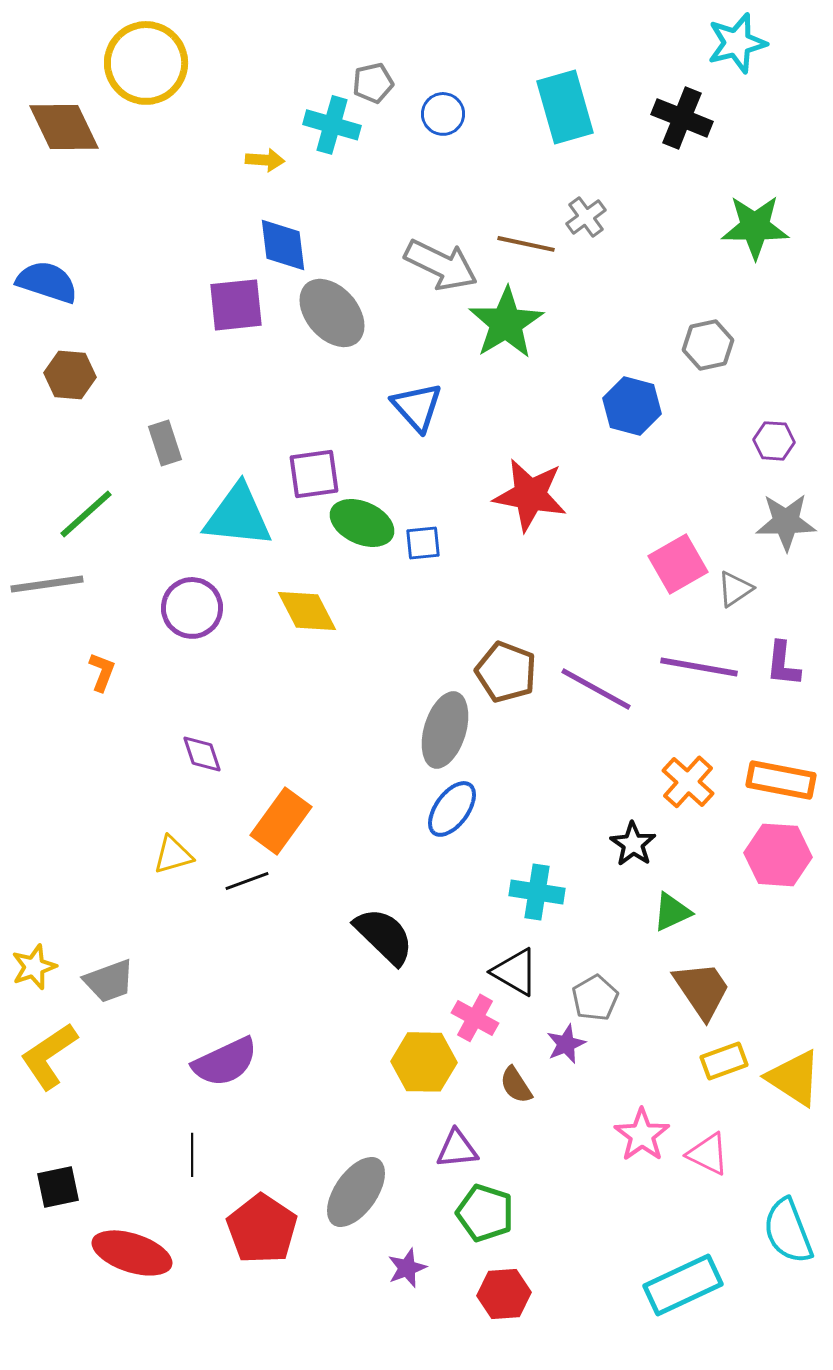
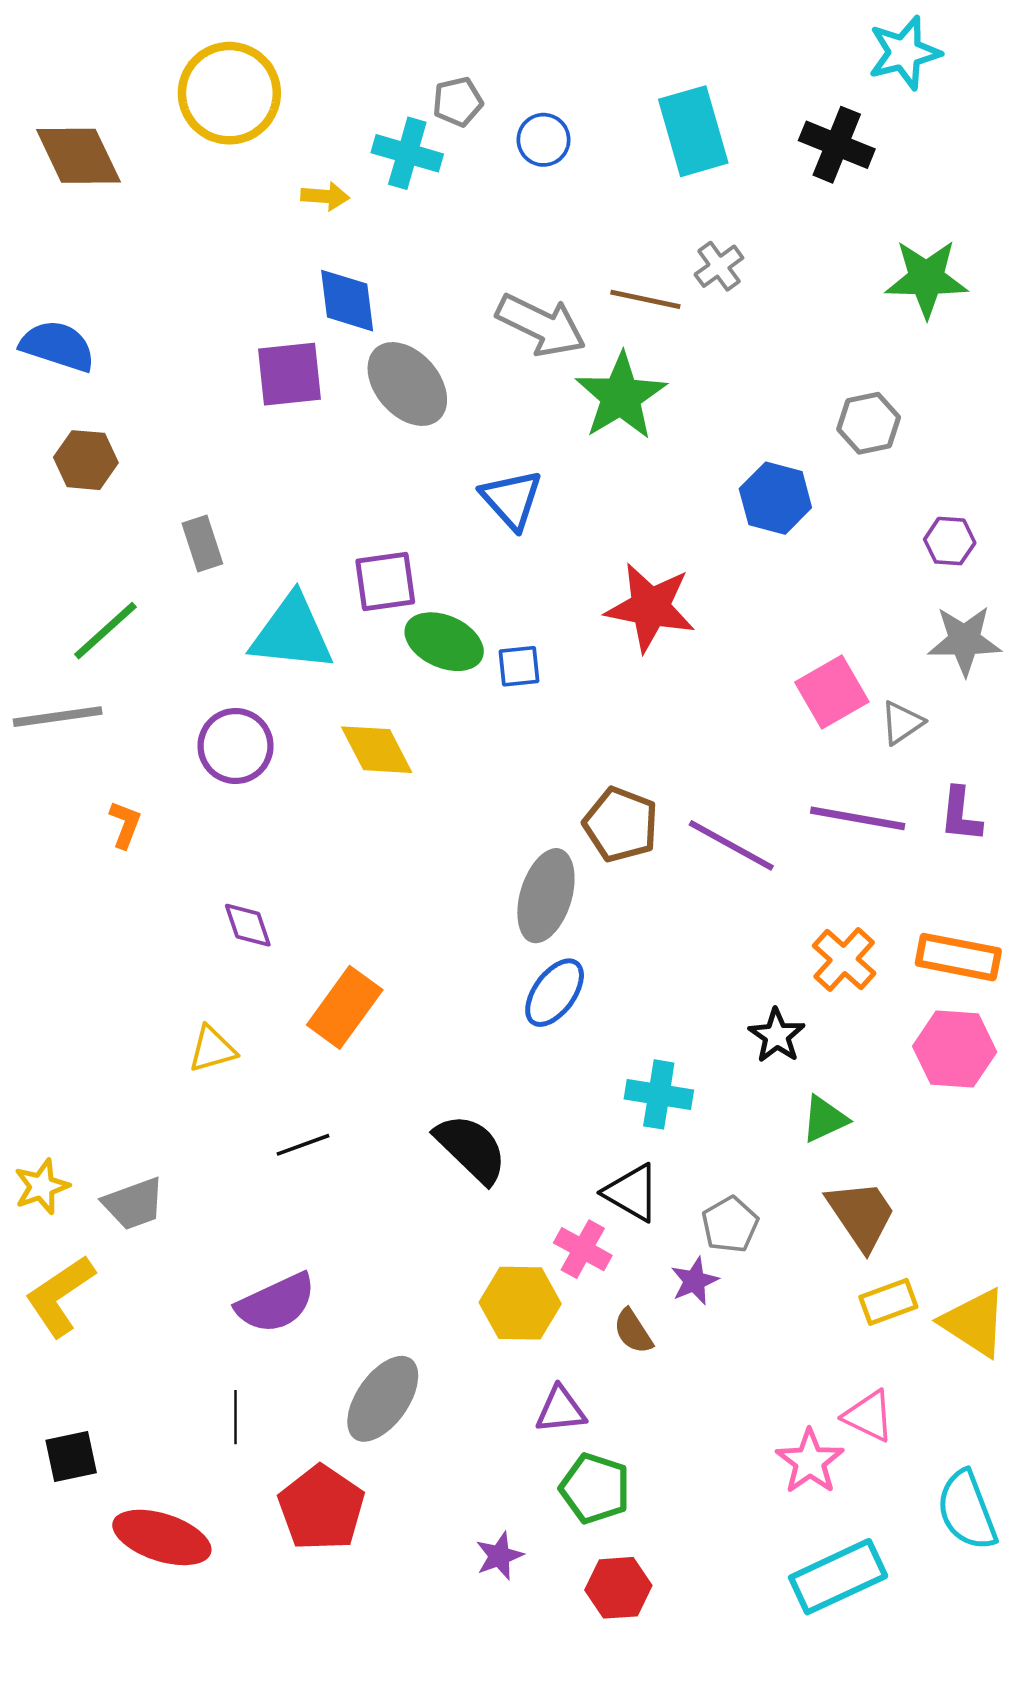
yellow circle: (146, 63) -> (229, 93), moved
black line: (247, 881) -> (303, 1145), moved
pink star: (642, 1135) -> (810, 1461), moved
gray ellipse: (356, 1192) -> (383, 1399), moved

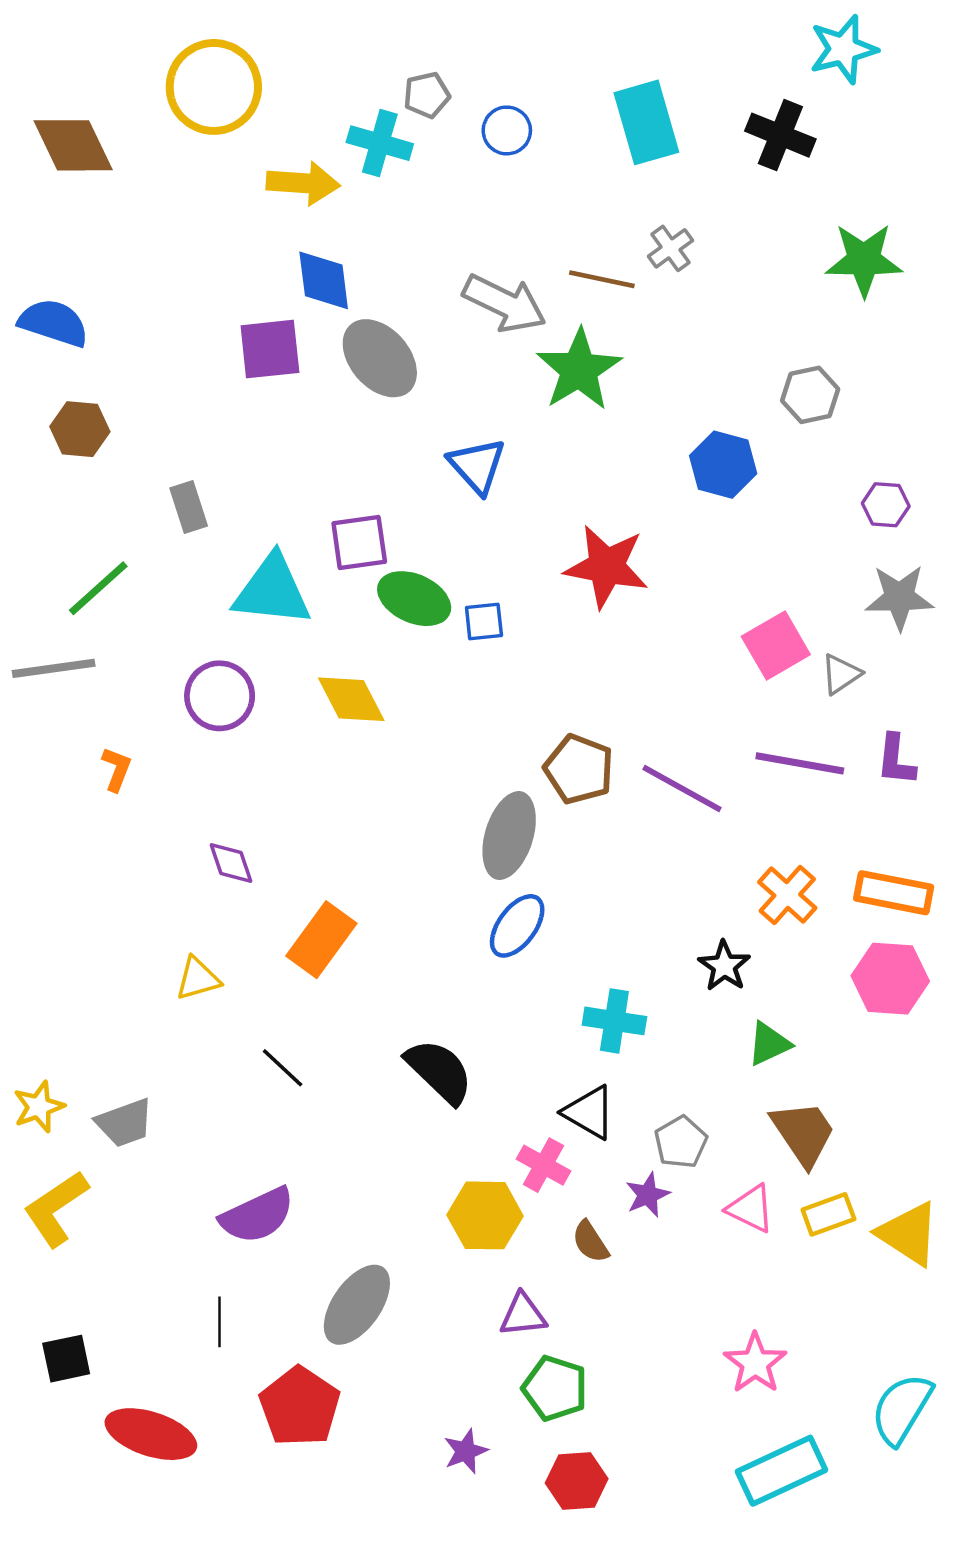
yellow arrow: (325, 196) -> (303, 183), size x1.6
black line: (303, 1145) -> (283, 1068), turned 63
pink triangle: (869, 1416) -> (751, 1209), moved
cyan semicircle: (967, 1510) -> (902, 1409), turned 52

